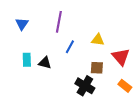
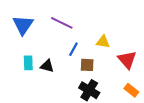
purple line: (59, 22) -> (62, 23), turned -75
blue triangle: (22, 24) -> (23, 25), size x1.5
brown square: (97, 68) -> (87, 65), moved

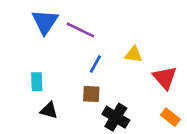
blue triangle: (23, 25) -> (45, 22), moved
brown square: (87, 65) -> (91, 94), moved
black triangle: (47, 66) -> (49, 110), moved

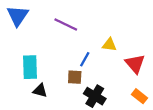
blue triangle: (45, 22) -> (18, 16), moved
blue line: (95, 64) -> (85, 59), moved
cyan rectangle: (37, 82) -> (30, 67), size x1.5

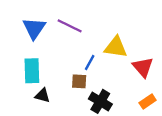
blue triangle: (18, 16) -> (34, 28), moved
yellow triangle: (109, 45) -> (116, 47), size x1.5
orange rectangle: (140, 96) -> (148, 101), turned -72

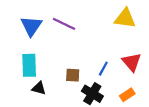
yellow triangle: (116, 47) -> (125, 18), moved
blue line: (90, 62) -> (103, 69), moved
orange rectangle: (148, 101) -> (127, 95), moved

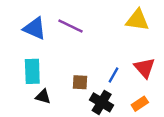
blue triangle: (31, 26) -> (35, 28), turned -40

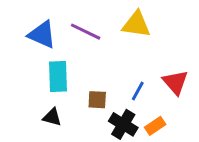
yellow triangle: (137, 20) -> (136, 24), moved
cyan rectangle: (32, 71) -> (58, 77), moved
orange rectangle: (140, 104) -> (155, 126), moved

